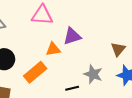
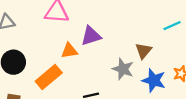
gray star: (93, 74) -> (123, 69), moved

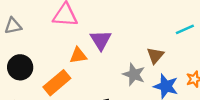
purple triangle: (91, 36) -> (101, 40), turned -45

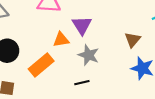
gray star: (134, 74) -> (89, 55), moved

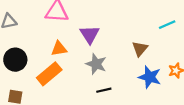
orange triangle: (61, 40) -> (59, 49), moved
black line: (82, 83) -> (104, 90), moved

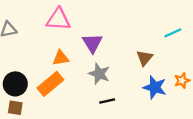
black circle: (15, 60) -> (15, 84), moved

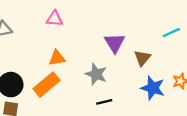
pink triangle: (58, 19) -> (55, 19), size x0.7
purple triangle: (92, 43) -> (115, 43), moved

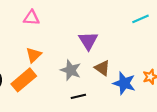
cyan line: (171, 33) -> (141, 19), moved
orange triangle: (57, 58) -> (34, 55), turned -35
brown triangle: (142, 58) -> (102, 68), moved, turned -35

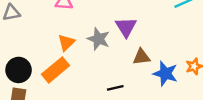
brown triangle: (102, 68) -> (141, 57), turned -42
gray star: (71, 70) -> (99, 39), moved

